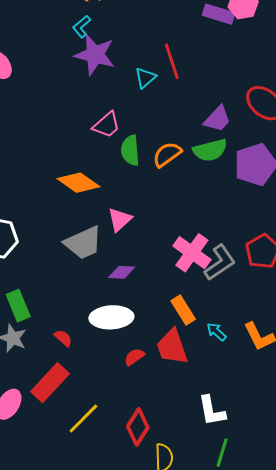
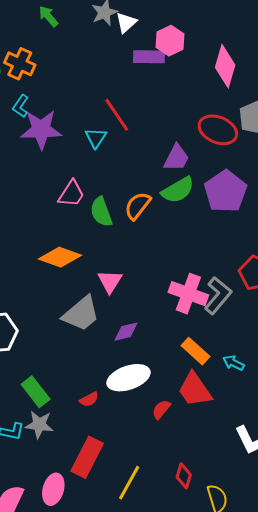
red semicircle: (63, 338) -> (89, 399), moved, turned 126
red diamond: (138, 427) -> (184, 476), size x0.7

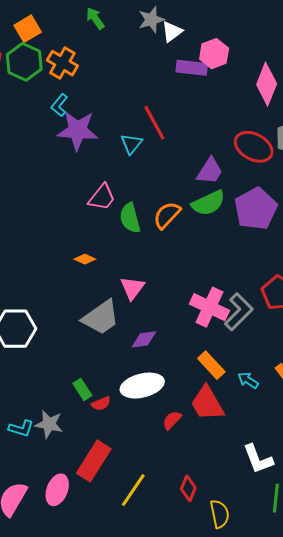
orange diamond: (60, 257) -> (85, 259), size x0.5
green rectangle: (36, 392) -> (82, 389), moved, size x0.7

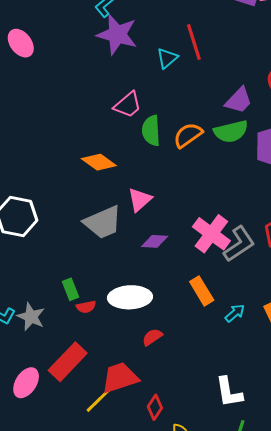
orange diamond: (85, 259) -> (99, 162), size x1.6
purple diamond: (144, 339) -> (155, 241), moved
cyan arrow: (248, 380) -> (235, 313), turned 95
red trapezoid: (207, 403) -> (120, 378), moved, turned 90

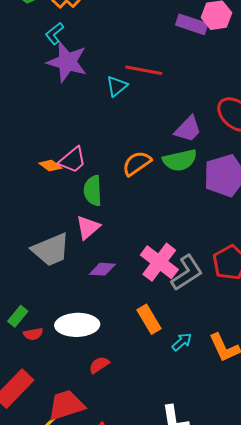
red line: (194, 42) -> (144, 70), turned -63
pink trapezoid: (128, 105) -> (72, 160), moved
green semicircle: (151, 131) -> (93, 191), moved
orange diamond: (99, 162) -> (50, 166), moved, size x0.7
green rectangle: (71, 289) -> (18, 316), turned 60

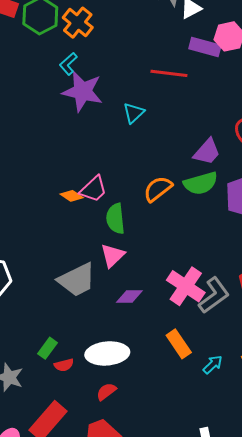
red line: (144, 70) -> (169, 73), moved
red semicircle: (99, 365) -> (106, 392), moved

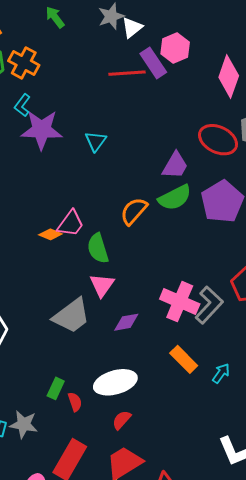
purple rectangle: (205, 47) -> (153, 63), turned 52
red line: (169, 73) -> (127, 73), moved
red semicircle: (64, 365) -> (75, 402), turned -84

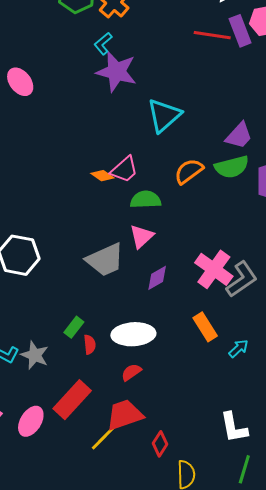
cyan triangle: (96, 141) -> (164, 115), moved, size x1.6
green semicircle: (98, 248) -> (146, 200), turned 92
purple diamond: (126, 322) -> (157, 278), turned -32

